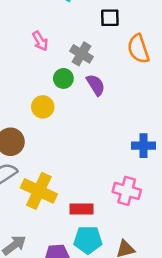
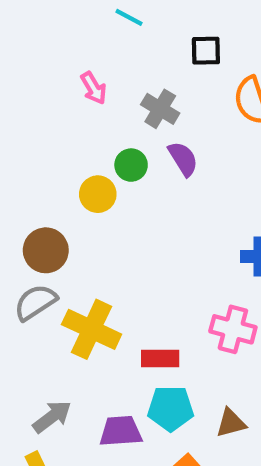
green circle: (63, 78) -> (131, 165), moved

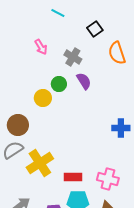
black square: (206, 51) -> (95, 29), turned -35
yellow cross: (92, 329) -> (40, 163), turned 32
pink cross: (233, 329) -> (108, 179), moved

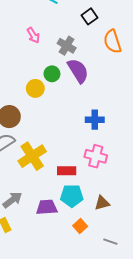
purple semicircle: (84, 81) -> (78, 71), size x1.4
blue cross: (121, 128) -> (95, 120), moved
pink cross: (108, 179) -> (96, 156), moved

